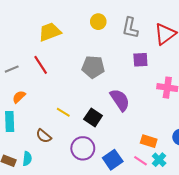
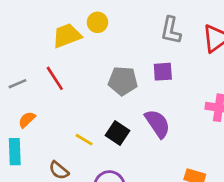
yellow circle: (98, 22) -> (97, 22), moved
purple square: (140, 60) -> (163, 72), moved
black square: (93, 117) -> (117, 133), moved

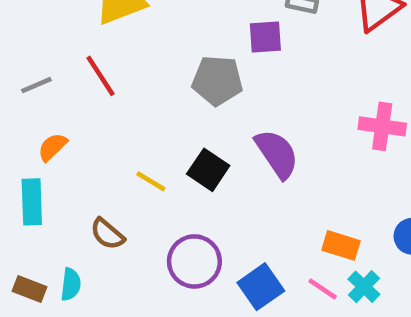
purple square: (163, 72) -> (265, 37), moved

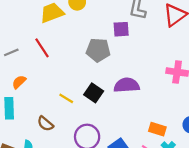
purple semicircle: (277, 154) -> (127, 85), turned -60

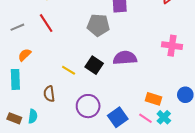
brown semicircle: (45, 124) -> (49, 94), turned 42

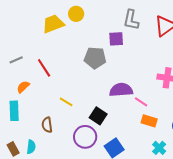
red line: (46, 23) -> (44, 68), moved
black square: (94, 65) -> (98, 116), moved
orange rectangle: (154, 99) -> (149, 121), moved
brown rectangle: (14, 118) -> (13, 149), turned 40
pink line: (145, 118) -> (141, 102), moved

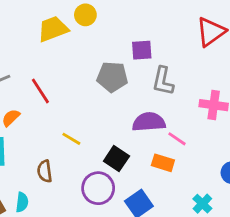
gray L-shape: (131, 20) -> (163, 81), moved
orange rectangle: (149, 121) -> (163, 163), moved

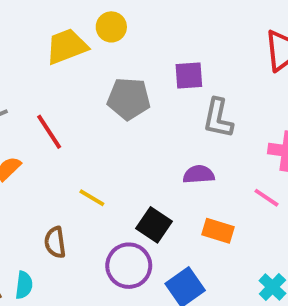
gray pentagon: (112, 77) -> (129, 99), moved
purple semicircle: (149, 122) -> (199, 174), size x0.7
pink line: (177, 139) -> (267, 198), moved

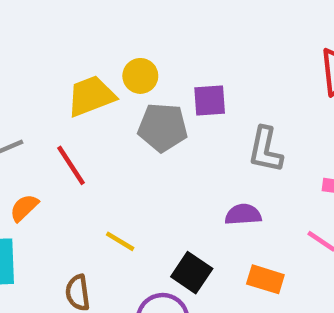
yellow circle: (111, 27) -> (140, 76), moved
yellow trapezoid: (67, 46) -> (91, 96), moved
purple square: (189, 75) -> (210, 101), moved

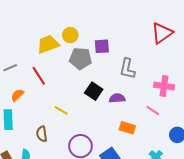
black square: (192, 273) -> (94, 91), moved

